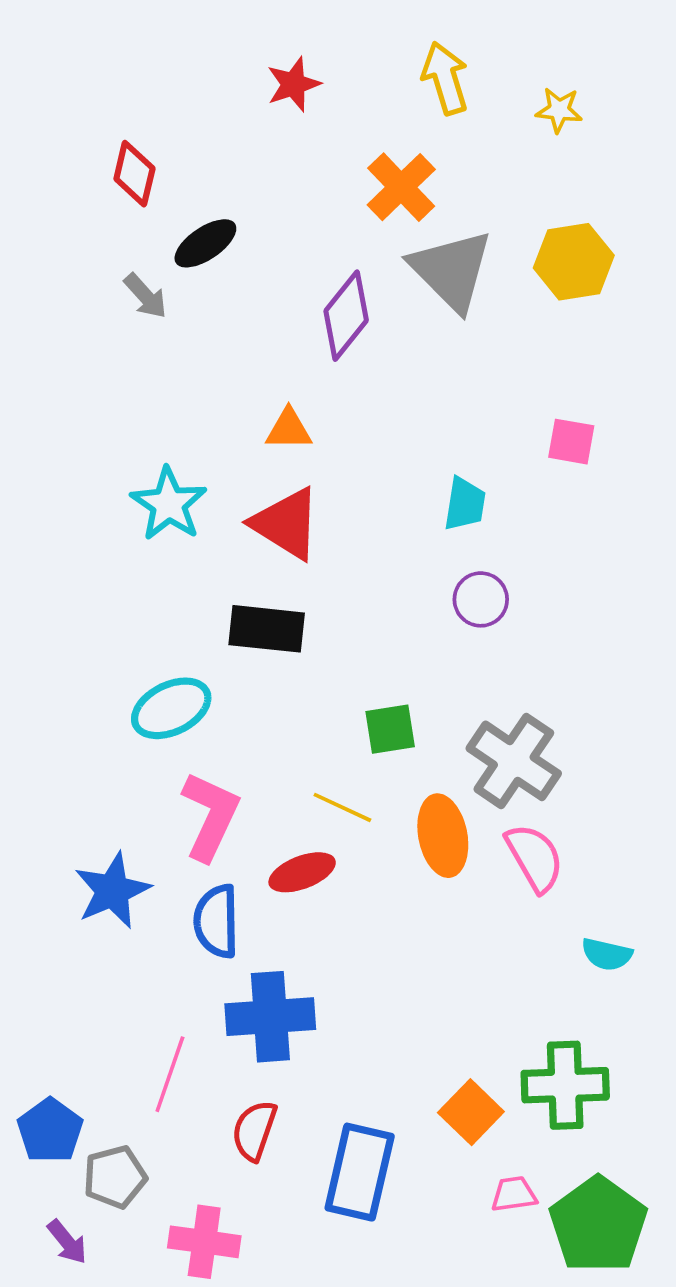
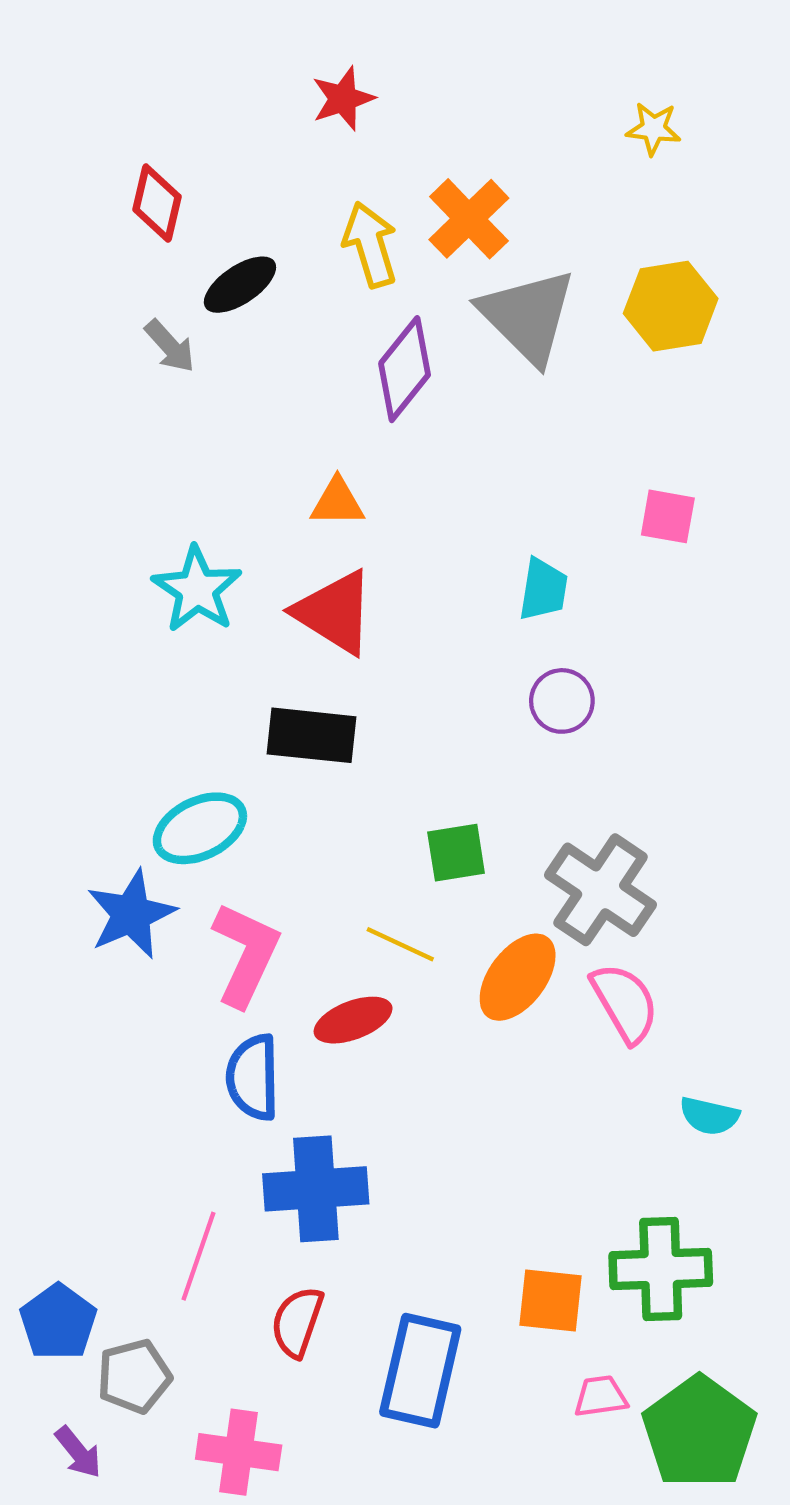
yellow arrow: (445, 78) -> (370, 245), moved
orange ellipse: (443, 836) -> (518, 977), turned 48
blue star: (112, 891) -> (131, 914), moved
orange square: (471, 1112) -> (550, 1300), turned -38

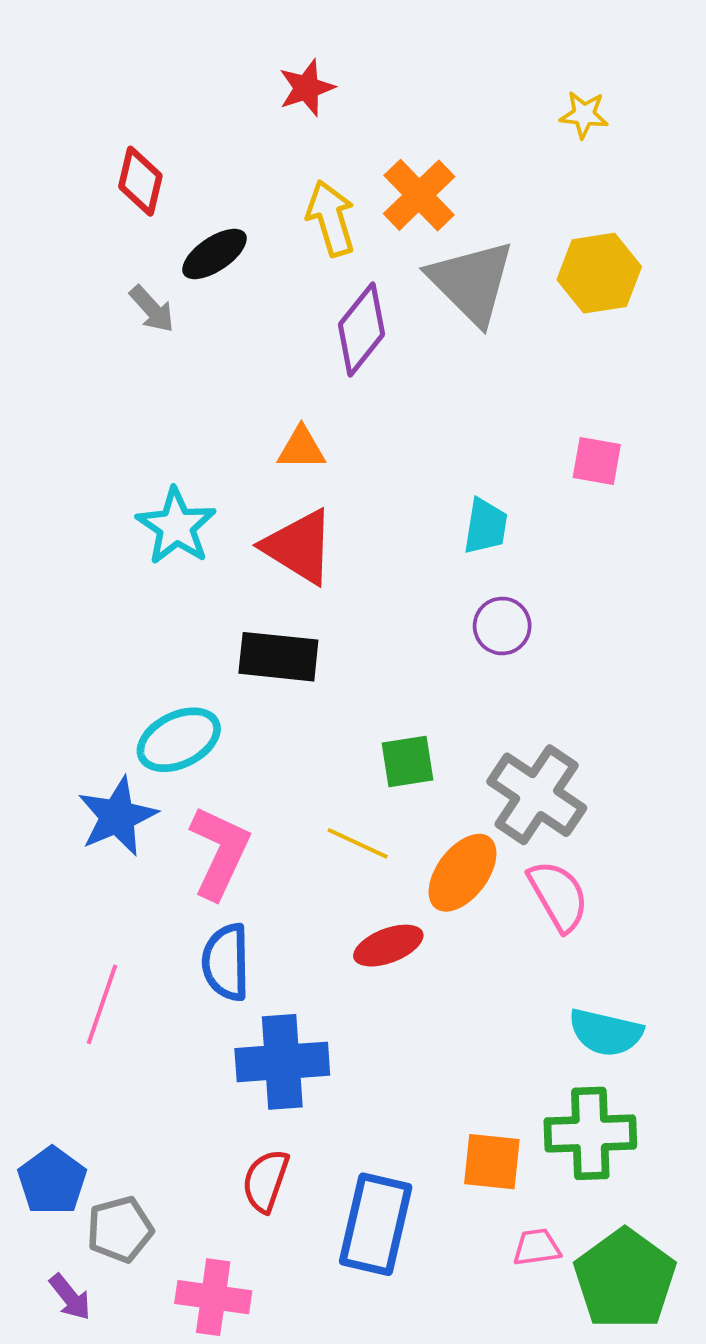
red ellipse: (353, 1020) -> (388, 946), moved
cyan semicircle: (709, 1116) -> (606, 1032), moved, size x1.4
pink line: (198, 1256) -> (102, 1004), moved

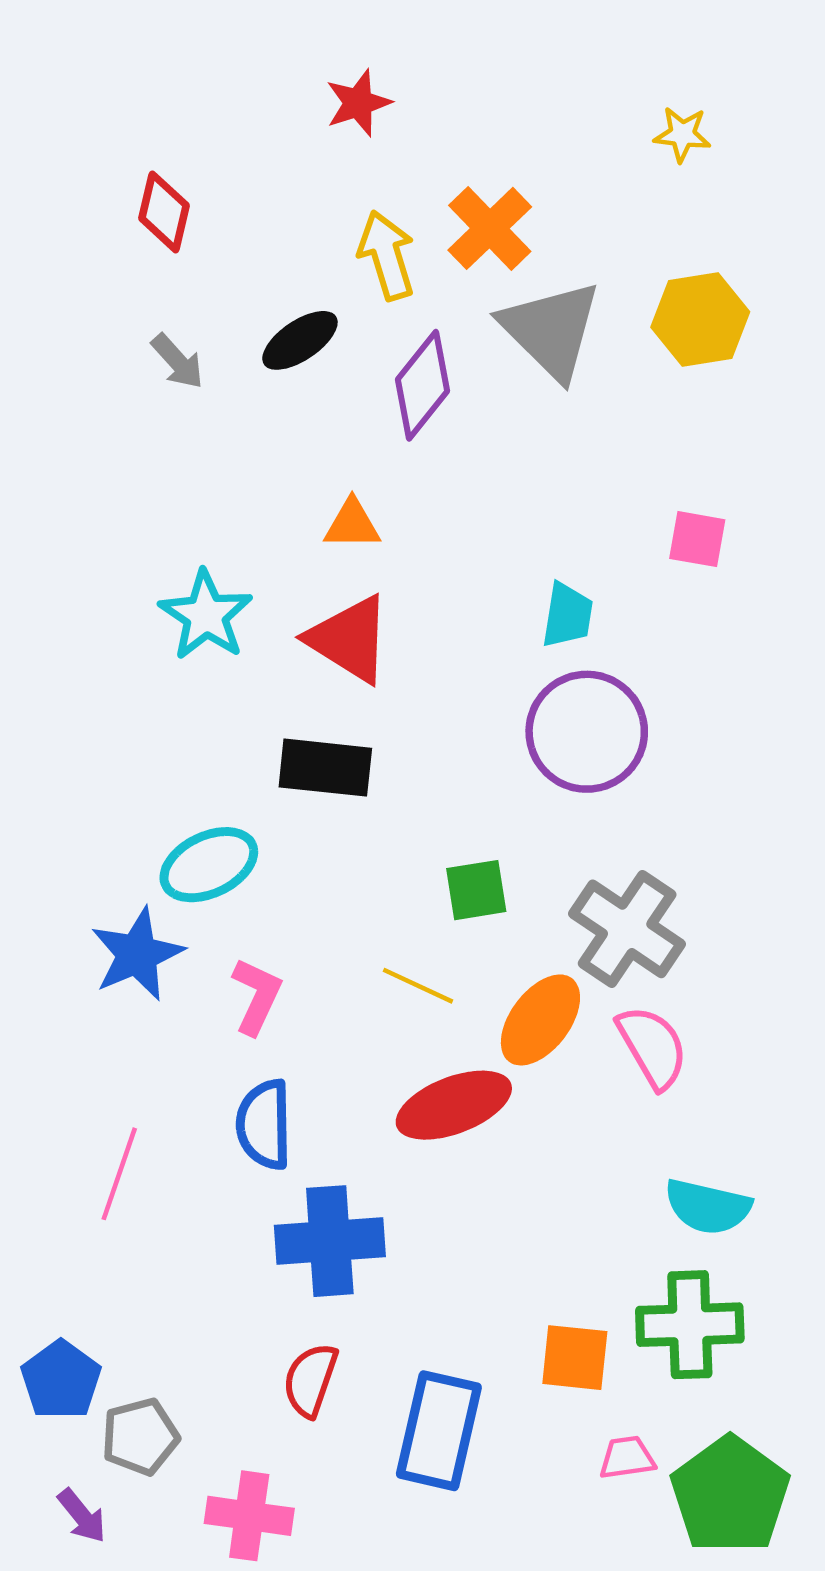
black ellipse: (215, 254) -> (300, 340), moved
purple circle: (502, 626) -> (587, 732), size x1.8
pink L-shape: (220, 852) -> (257, 996), size x0.7
red ellipse: (388, 946) -> (454, 1105), size x1.4

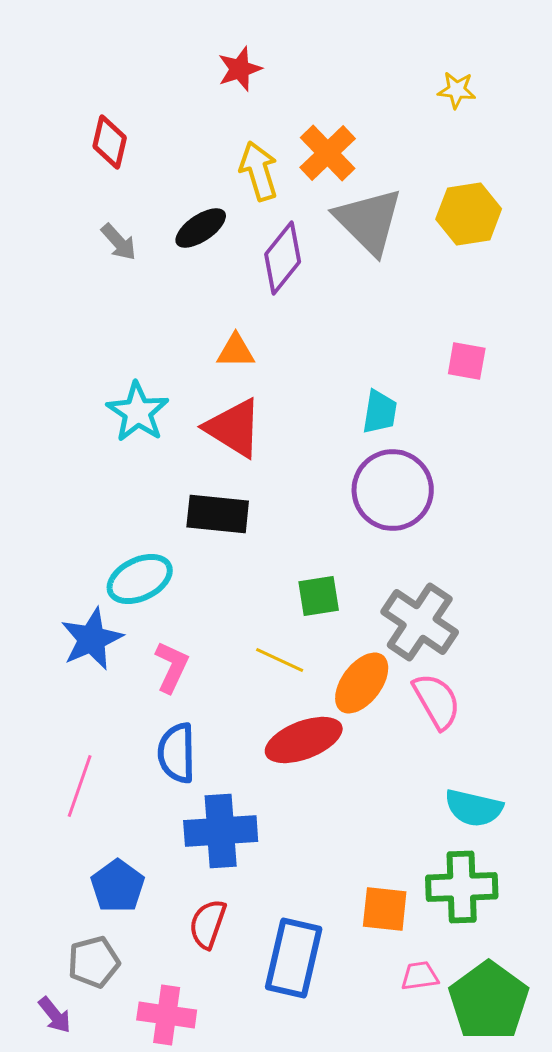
blue pentagon: (61, 1380) -> (118, 886), moved

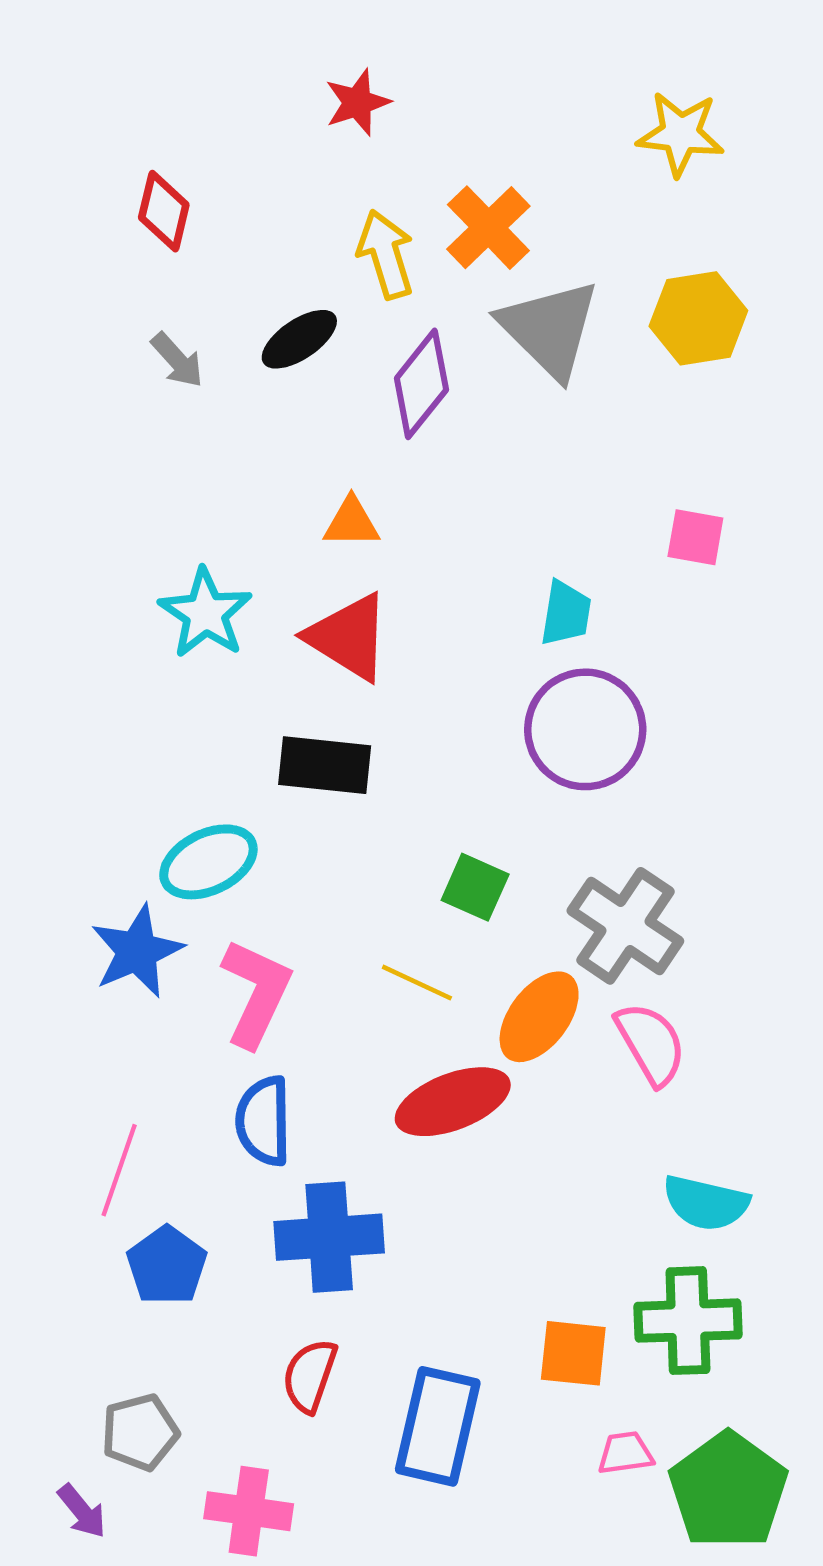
yellow star: (457, 90) -> (681, 134), size x1.5
green square: (319, 596) -> (475, 887), turned 33
pink L-shape: (172, 667) -> (256, 993), size x1.4
blue pentagon: (118, 886) -> (167, 1265), moved

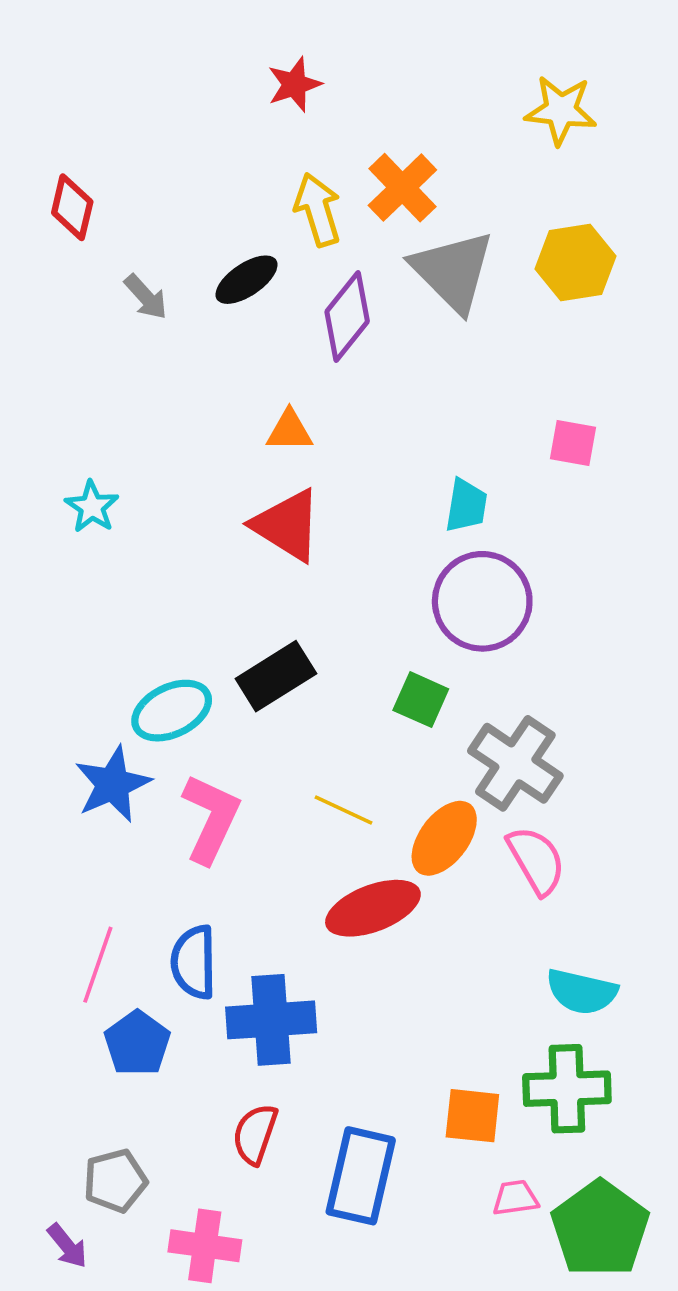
red diamond: (164, 211) -> (72, 207), moved
cyan star: (205, 613) -> (92, 507), moved, size x0.7
black rectangle: (325, 765) -> (276, 676), moved, turned -38
green square: (475, 887) -> (421, 700), moved
blue semicircle: (264, 1121) -> (194, 962), moved

